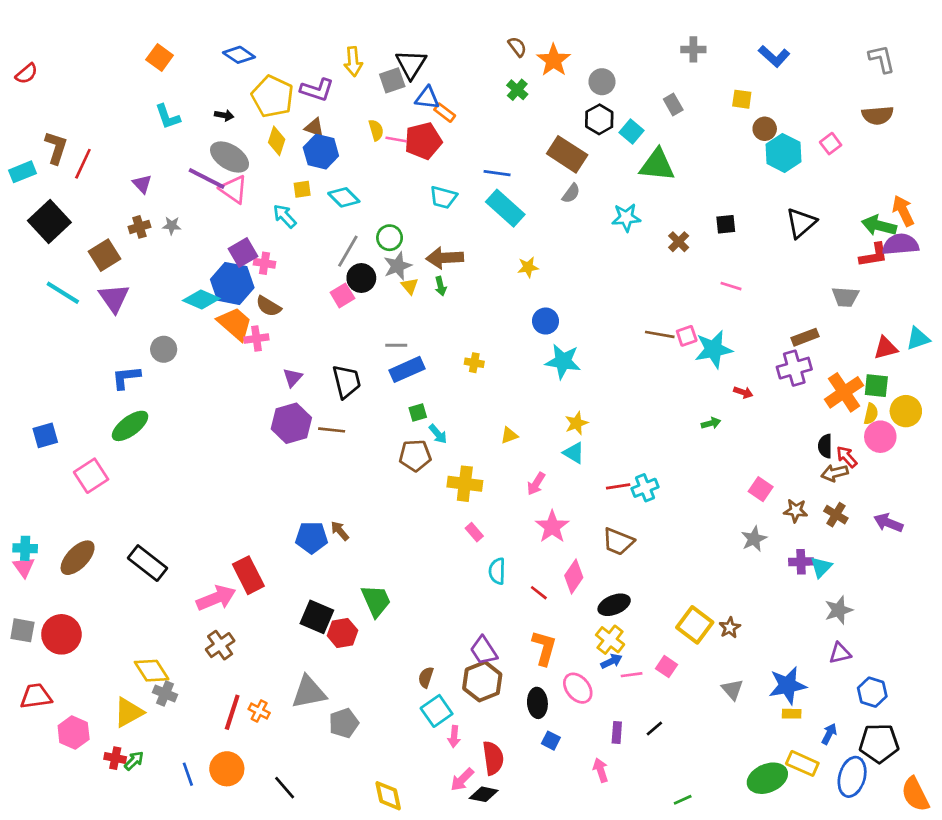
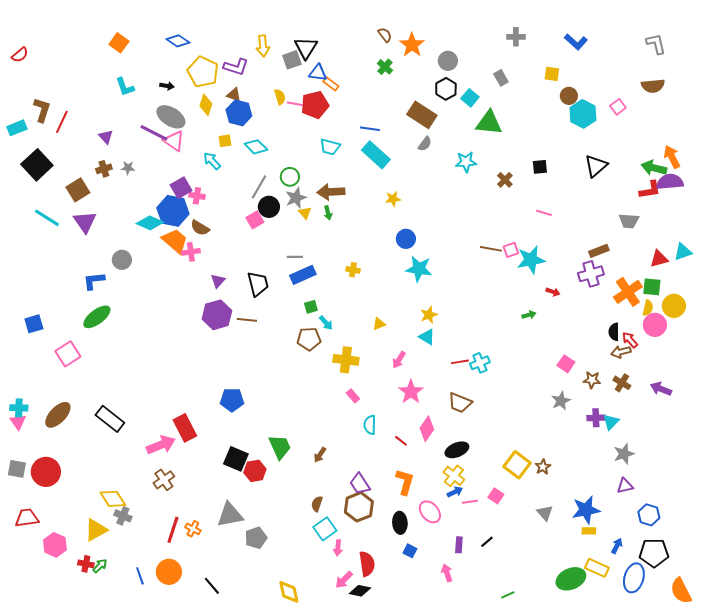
brown arrow: (340, 531) -> (320, 455), moved, turned -105

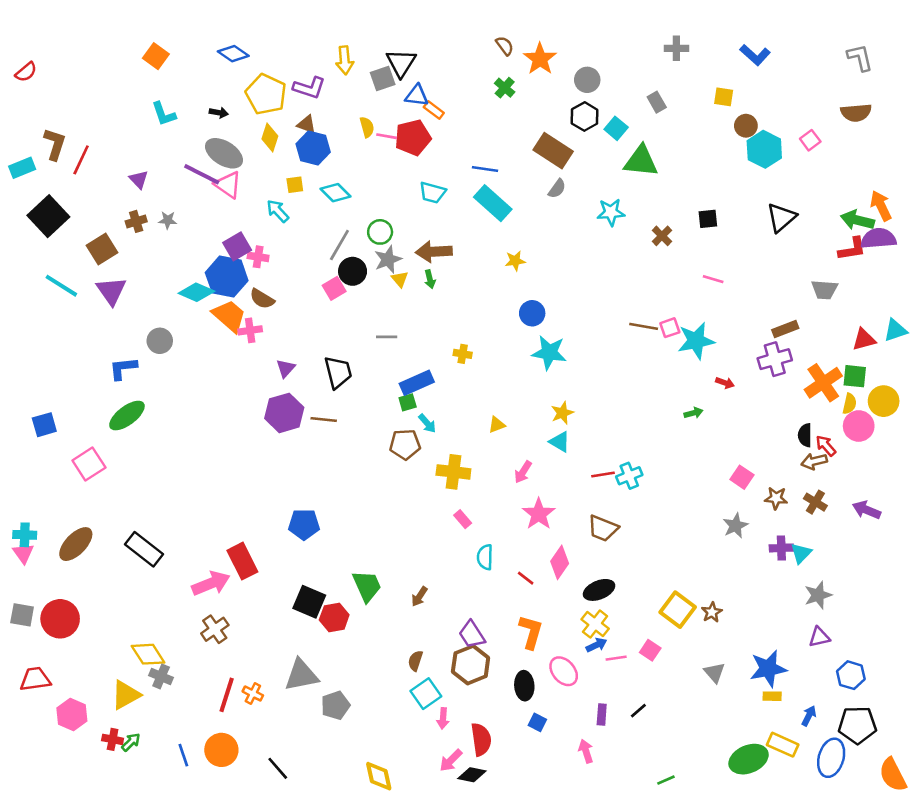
blue rectangle: (303, 275) -> (417, 383), moved

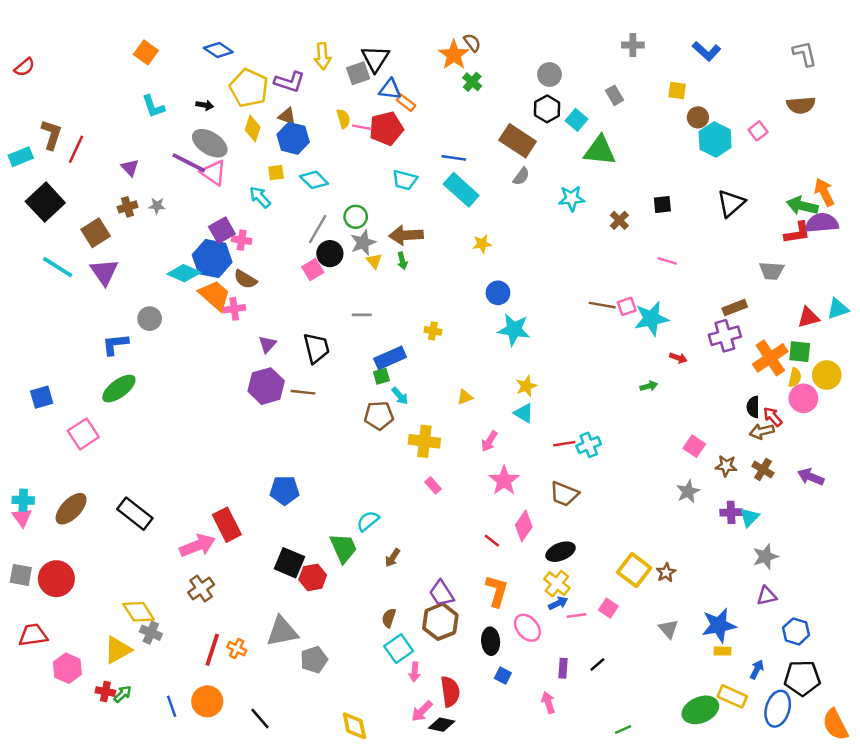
orange star: (540, 59) -> (454, 55), moved
cyan semicircle: (485, 557) -> (368, 521), moved, turned 50

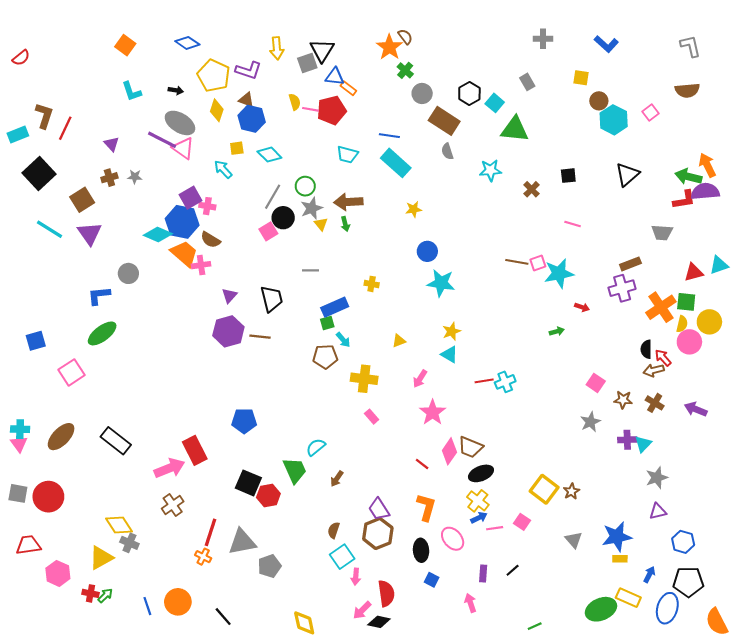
gray circle: (549, 74) -> (422, 93), moved
gray semicircle: (521, 176) -> (447, 151), turned 126
brown trapezoid: (564, 494) -> (470, 447), moved
red line: (212, 650) -> (211, 532), moved

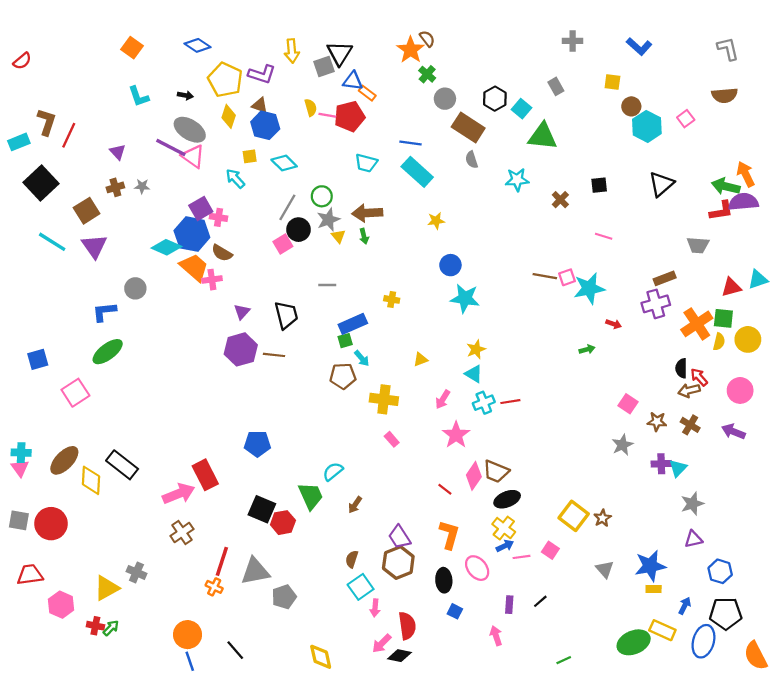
pink circle: (689, 342) -> (740, 390), moved
cyan cross: (505, 382) -> (484, 403), moved
yellow diamond: (119, 525) -> (91, 480), moved, turned 36
blue line: (147, 606) -> (190, 661), moved

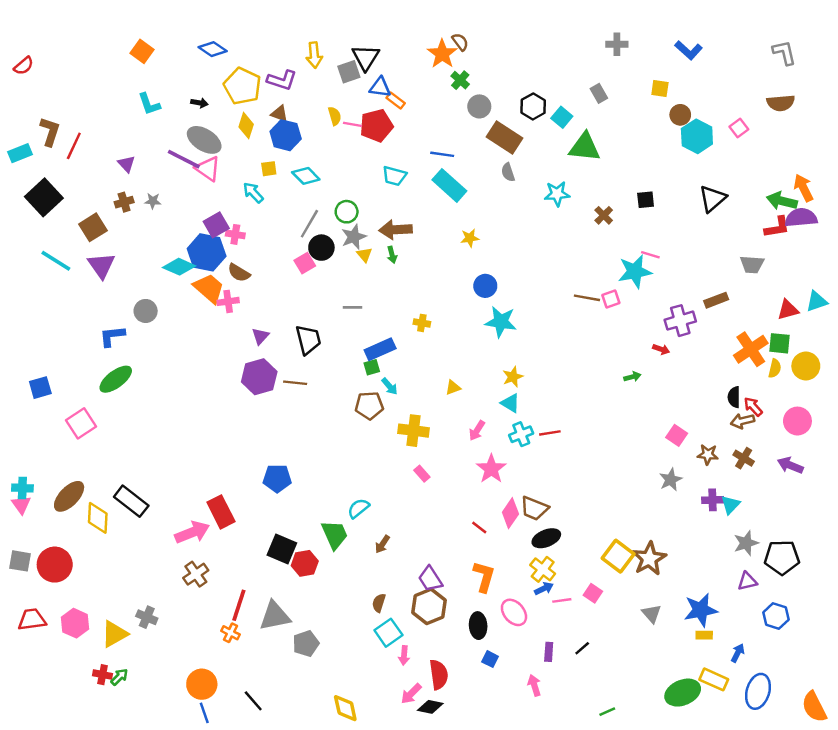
cyan star: (589, 288) -> (635, 272), moved
purple cross: (656, 304) -> (680, 321), moved
brown star: (602, 518) -> (649, 559), size x1.8
pink hexagon: (61, 605) -> (75, 623), moved
black pentagon: (726, 614) -> (782, 557), moved

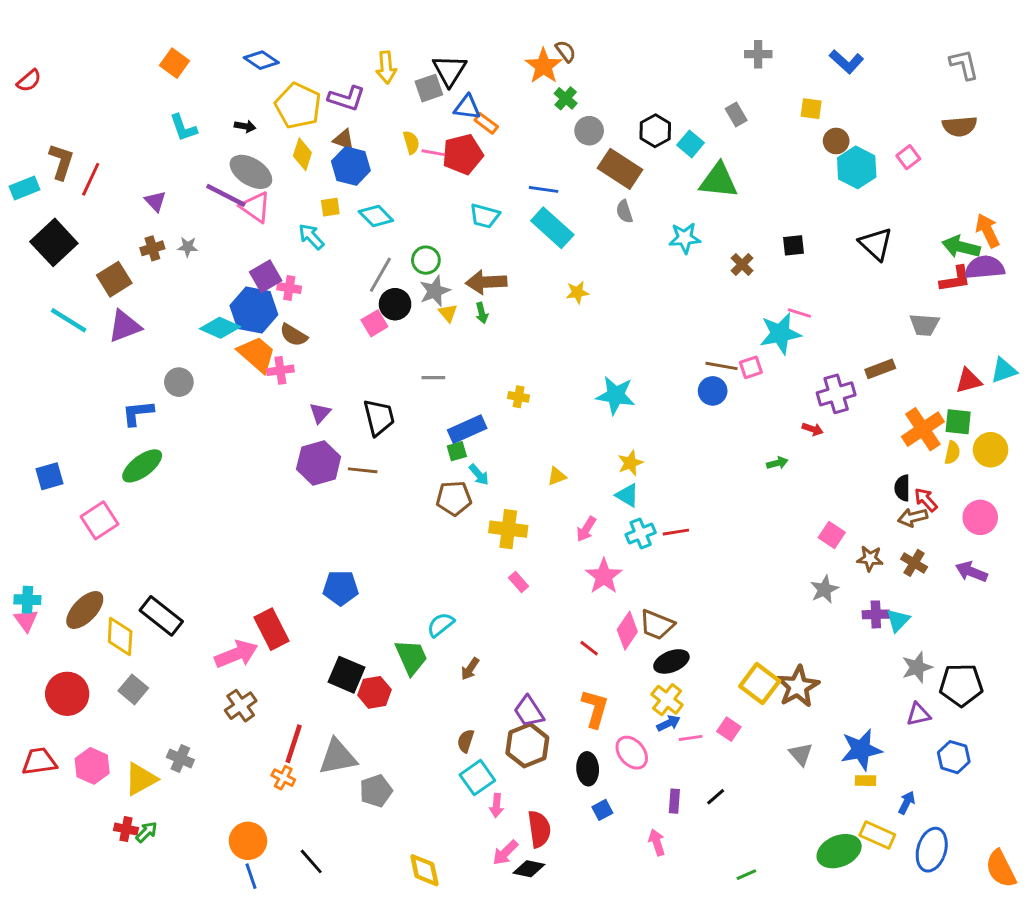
black triangle: (713, 199) -> (876, 244), turned -36
purple triangle: (101, 266) -> (125, 326), turned 44
blue circle: (485, 286) -> (713, 391), moved
gray square: (20, 561) -> (133, 689), moved, turned 30
blue square: (490, 659) -> (602, 810), turned 35

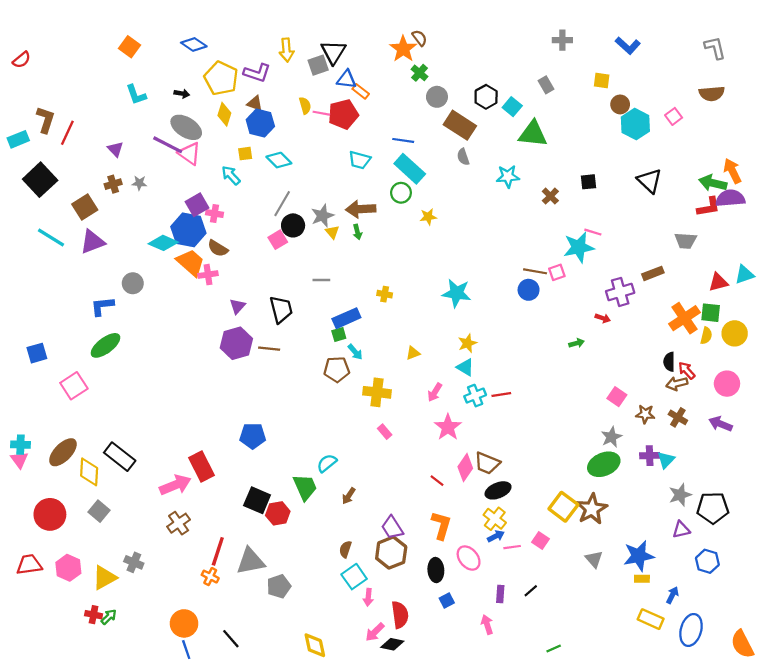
green circle: (426, 260) -> (401, 193), moved
green ellipse: (839, 851) -> (604, 464), moved

